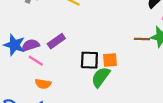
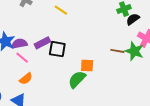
black square: (89, 60) -> (57, 49), moved
orange semicircle: (43, 84) -> (26, 79), turned -56

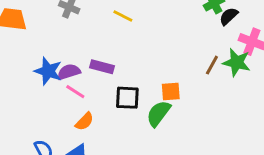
purple rectangle: (42, 43) -> (102, 67), turned 49
black square: (57, 49) -> (127, 98), moved
brown line: (117, 51) -> (212, 65), turned -64

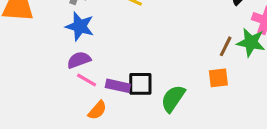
purple rectangle: (102, 67) -> (118, 86), moved
blue star: (48, 71) -> (80, 26), moved
orange square: (171, 92) -> (218, 78), moved

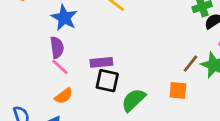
purple semicircle: (79, 60) -> (57, 47), turned 90
purple rectangle: (118, 86) -> (101, 62), moved, turned -30

